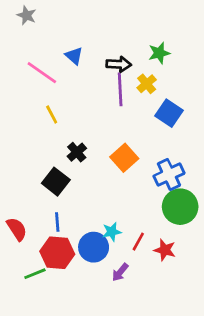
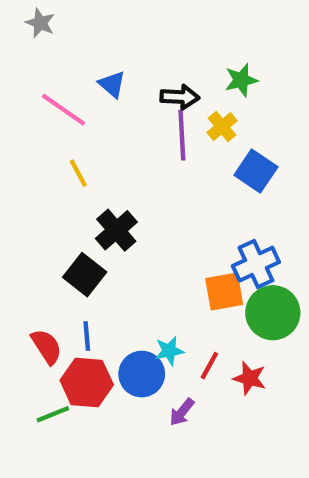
black cross: (77, 152) -> (116, 230), size x1.4
orange square: (124, 158) -> (224, 292), moved, turned 32
red semicircle: (17, 229) -> (47, 347), moved

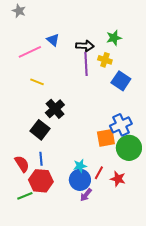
pink line: (63, 110) -> (30, 52), turned -60
yellow cross: (222, 127) -> (105, 60), turned -32
yellow line: (78, 173) -> (37, 82), turned -40
blue circle: (142, 374) -> (80, 180), moved

